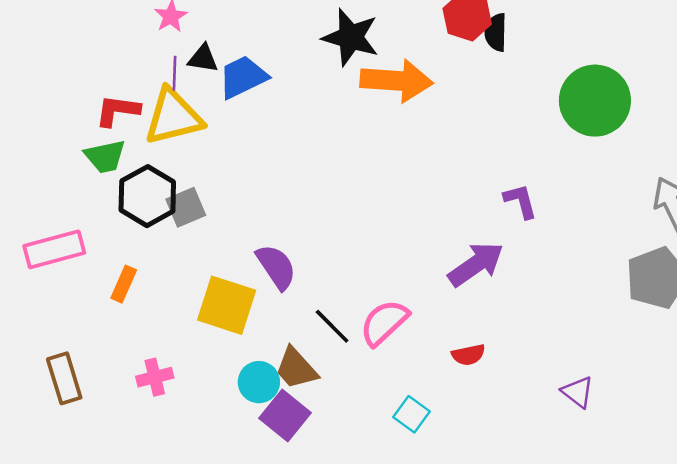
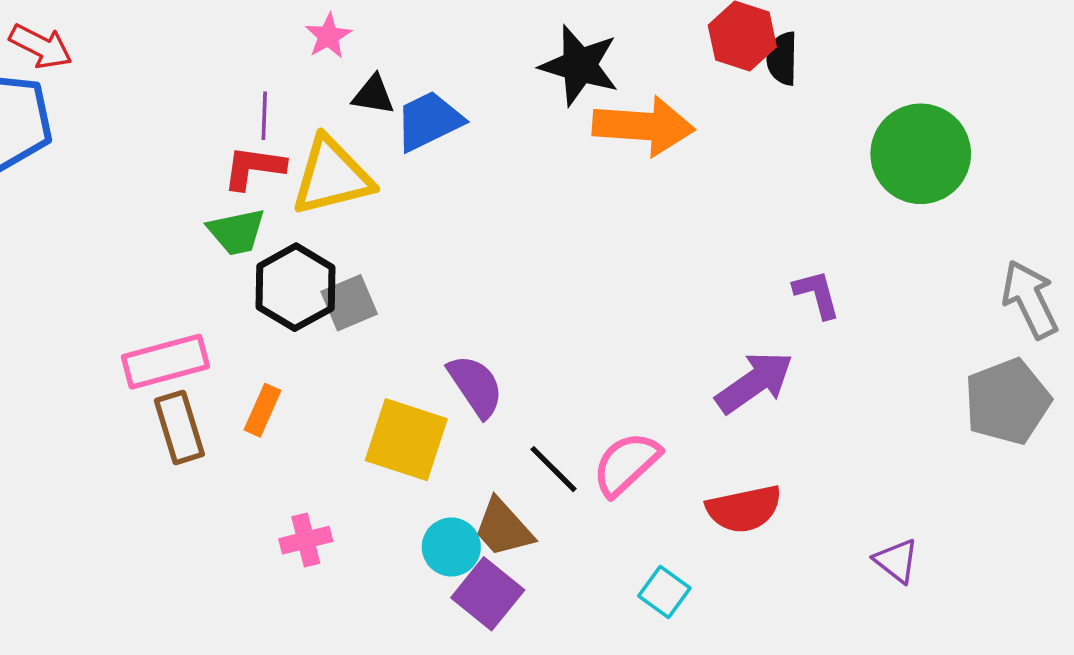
purple line: (175, 73) -> (264, 116), moved
red semicircle: (468, 355) -> (744, 509), size x1.6
brown rectangle: (64, 378) -> (179, 427), moved

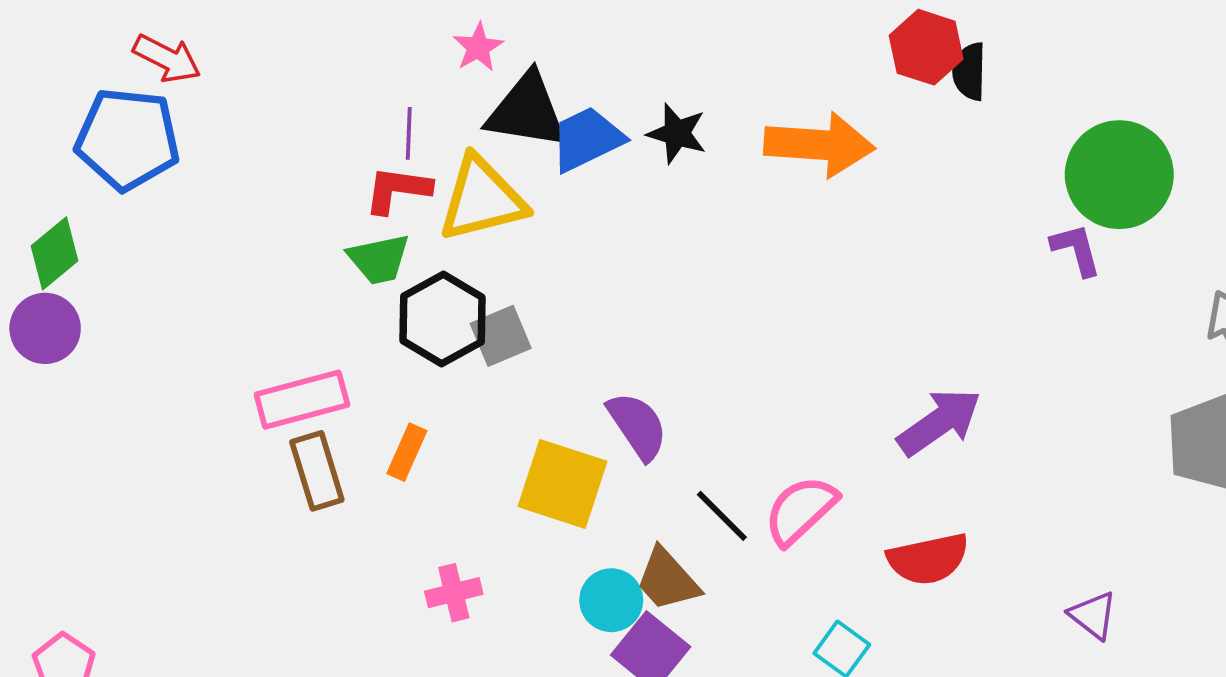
black star: (579, 65) -> (677, 133), moved, size x0.7
black triangle: (373, 95) -> (527, 111), size x1.8
purple L-shape: (817, 294) -> (1076, 250), moved

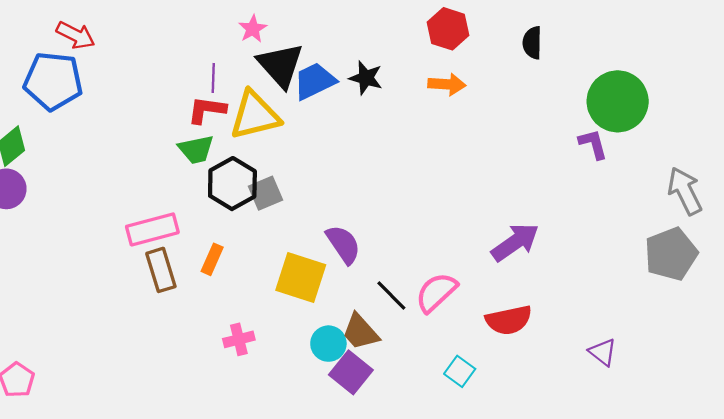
red hexagon: (926, 47) -> (448, 29), moved
black triangle: (527, 111) -> (280, 65), turned 39
orange arrow: (819, 145) -> (447, 84), size x0.6

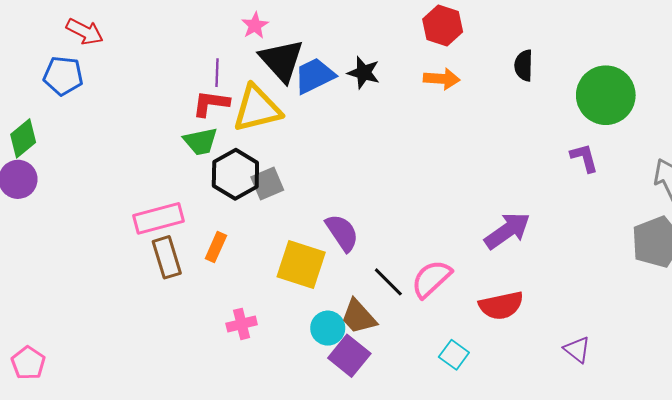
black semicircle: (532, 43) -> (524, 65), moved
blue pentagon: (53, 81) -> (63, 76), size x0.7
purple L-shape: (593, 144) -> (584, 158), moved
purple triangle: (603, 352) -> (577, 350), moved

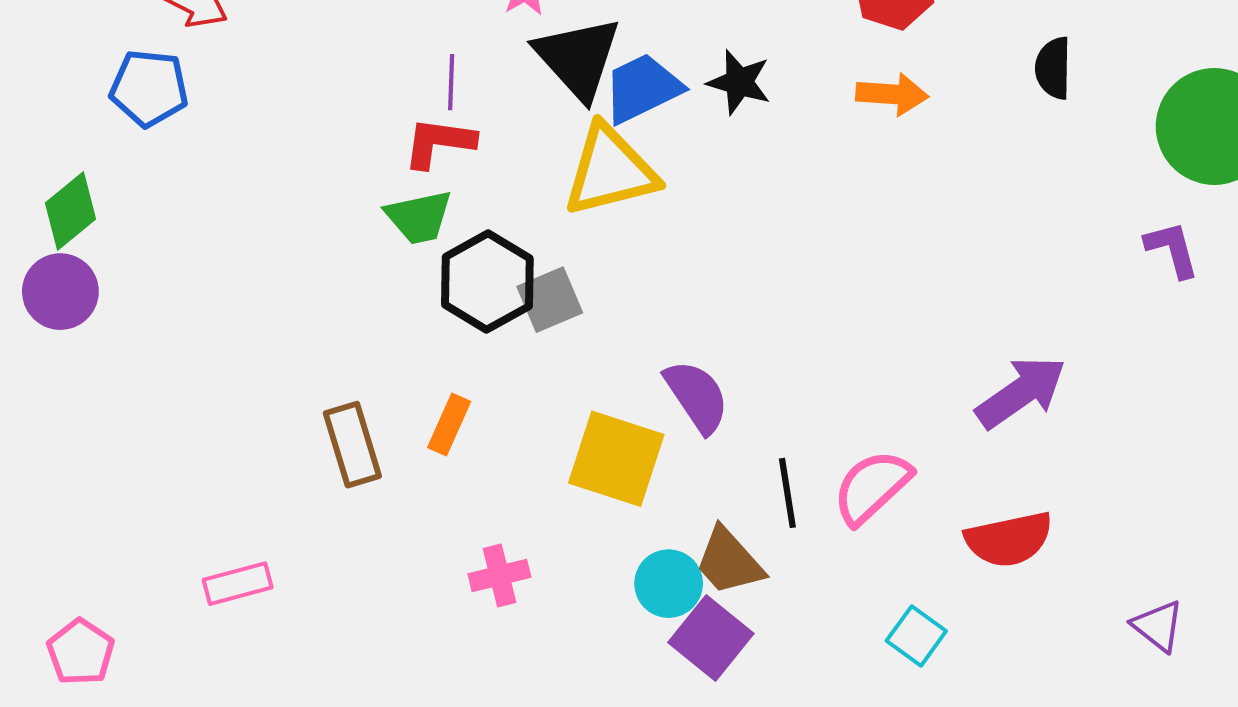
yellow triangle: (257, 109) -> (610, 171), moved
pink rectangle: (159, 218) -> (238, 584), moved, size x0.7
black line: (388, 282) -> (787, 493), turned 36

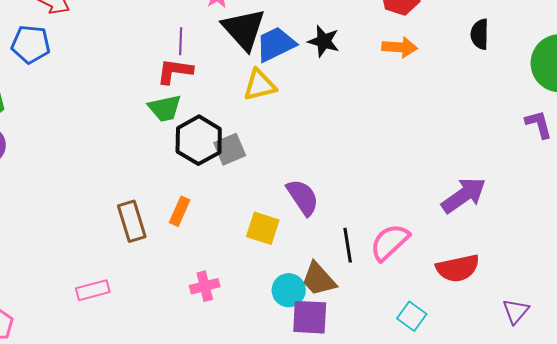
yellow triangle: (610, 171) -> (260, 85), size x0.7
yellow square: (616, 459) -> (263, 228), size x0.7
pink rectangle: (238, 584) -> (93, 290), moved
purple triangle: (1158, 626) -> (516, 311), moved, turned 32
purple square: (711, 638) -> (310, 317), turned -36

